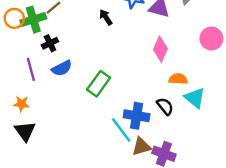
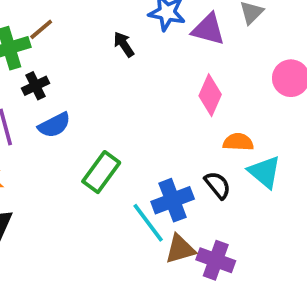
green rectangle: (99, 84) -> (101, 172), moved
blue cross: (137, 116) -> (173, 200), turned -30

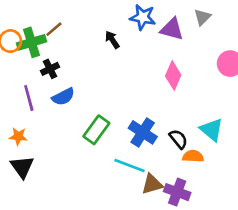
orange semicircle: (238, 142) -> (193, 156), moved
blue cross: (173, 200) -> (143, 132), moved, turned -36
cyan line: (148, 223) -> (129, 166), turned -32

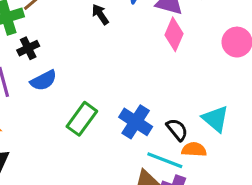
pink diamond: (173, 75) -> (174, 34), moved
cyan line: (129, 166) -> (165, 160), moved

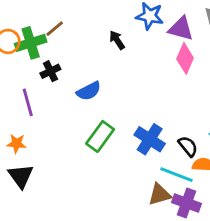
blue semicircle: (44, 80) -> (89, 91), moved

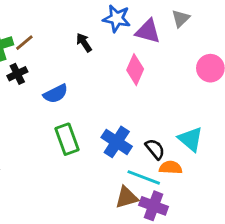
brown line: (55, 29) -> (24, 43), moved
pink diamond: (185, 58) -> (135, 70), moved
green rectangle: (100, 136) -> (67, 139), turned -56

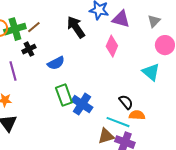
gray triangle: (181, 18) -> (154, 21), moved
black arrow: (84, 43) -> (76, 27), size x1.6
cyan triangle: (190, 139) -> (151, 72), moved
blue cross: (117, 142) -> (82, 104), moved

